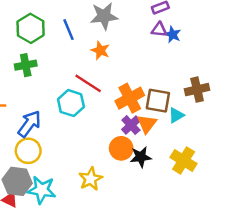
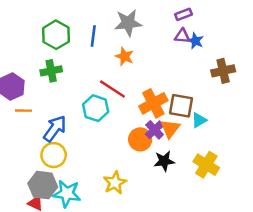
blue line: (69, 30) -> (93, 36), turned 30
brown cross: (197, 90) -> (223, 71), moved
orange circle: (121, 148) -> (140, 139), moved

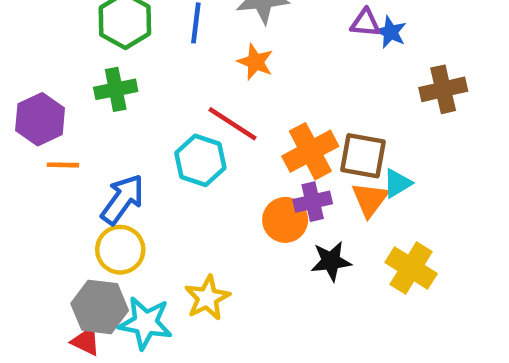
orange triangle: (170, 129) -> (370, 199), moved
purple cross: (155, 130) -> (313, 202), turned 30
yellow star: (115, 183) -> (207, 298), moved

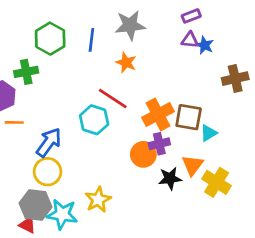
green cross: (116, 89) -> (26, 72), moved
orange triangle: (370, 199) -> (193, 165), moved

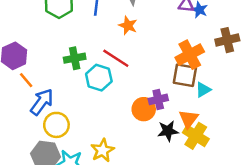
green cross: (26, 72) -> (75, 58), moved
orange cross: (158, 114) -> (190, 55), moved
orange line: (14, 122) -> (26, 80), turned 49
blue arrow: (49, 142) -> (42, 102), moved
yellow cross: (217, 182) -> (196, 136), moved

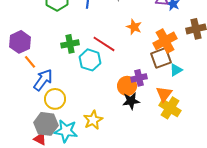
orange star: (128, 26) -> (134, 27), moved
brown square: (185, 75) -> (161, 58), turned -30
black star: (168, 131) -> (131, 101), moved

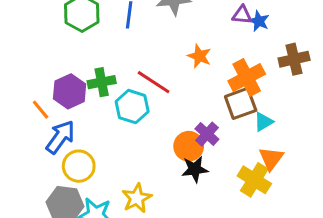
purple hexagon: (20, 42) -> (70, 91), moved
purple cross: (139, 78) -> (207, 134), turned -35
orange triangle: (164, 94) -> (271, 158), moved

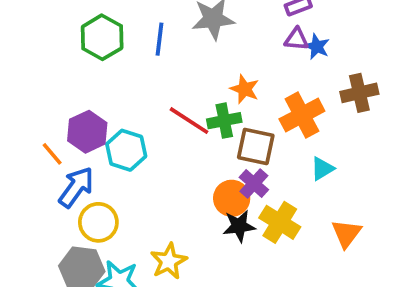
green cross: (102, 82) -> (224, 121), moved
brown square: (241, 103) -> (256, 146), moved, turned 32
cyan hexagon: (132, 107) -> (126, 150), moved
orange triangle: (271, 158) -> (346, 233), moved
yellow cross: (254, 180) -> (280, 222), moved

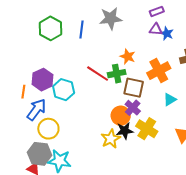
orange line: (52, 154) -> (23, 92), turned 48
yellow star: (169, 261) -> (111, 139), moved

